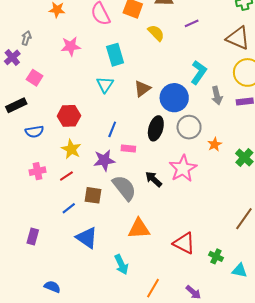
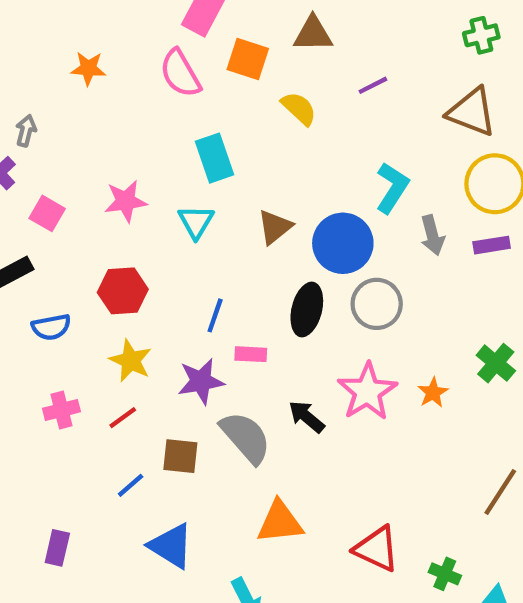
pink star: (71, 46) -> (126, 201), moved
orange star: (215, 144) -> (433, 393), moved

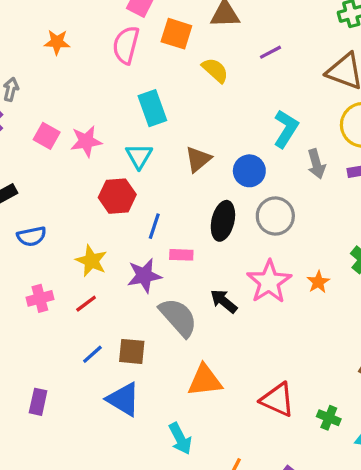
pink semicircle: (180, 73) -> (126, 45), turned 45
pink square: (47, 213) -> (47, 136), moved
blue circle: (343, 243) -> (249, 171), size x0.7
red hexagon: (123, 291) -> (117, 196), moved
brown square: (180, 456) -> (132, 351), moved

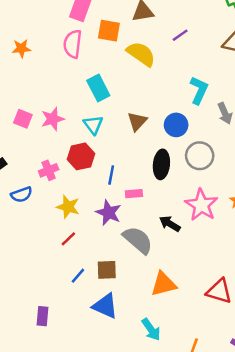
yellow semicircle: (215, 70) -> (141, 54), size x1.4
purple star: (144, 276) -> (109, 213), turned -30
pink cross: (40, 298) -> (49, 170), moved

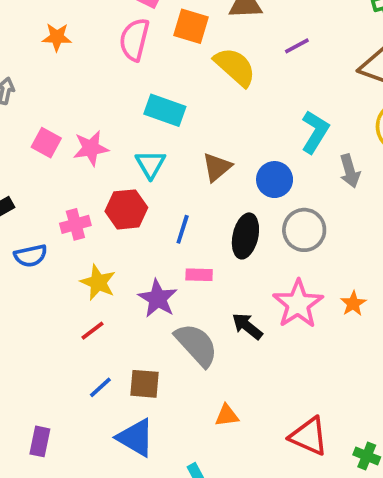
cyan rectangle: (98, 88) -> (165, 110), turned -50
blue line: (111, 175) -> (183, 229), moved
orange triangle: (164, 284) -> (227, 416), size x0.6

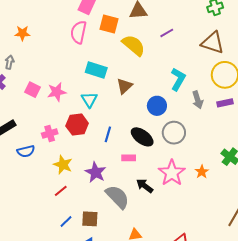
orange star: (57, 37) -> (22, 33), moved
brown triangle: (217, 167) -> (124, 86), moved
black ellipse: (245, 236) -> (142, 137), turned -65
pink rectangle: (199, 275) -> (129, 158), moved

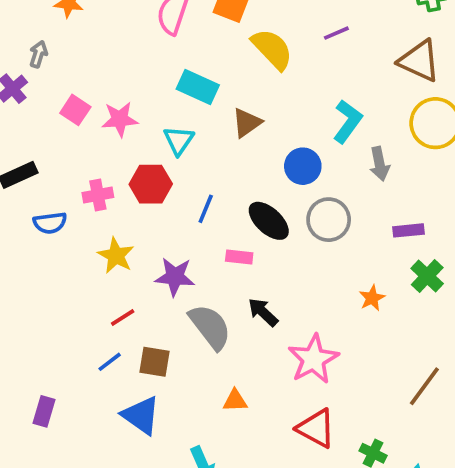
purple rectangle: (225, 103) -> (408, 230), moved
purple star: (96, 172) -> (175, 277), turned -30
pink star: (172, 173) -> (313, 359), moved
red line: (61, 191) -> (123, 317), moved

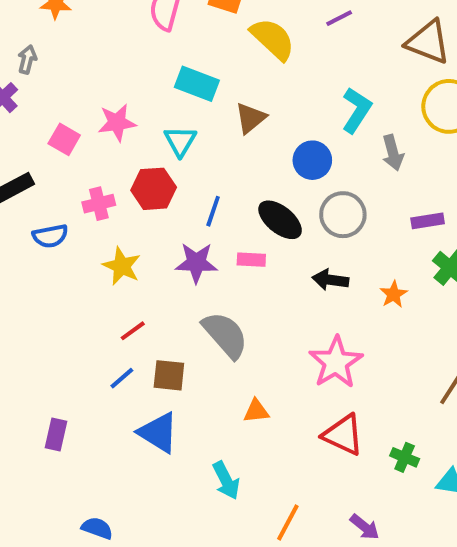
pink square: (75, 110) -> (64, 139), moved
purple star: (175, 277) -> (196, 263), moved
black arrow: (263, 312) -> (330, 280), moved, turned -32

